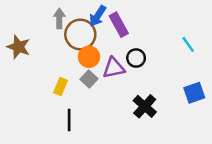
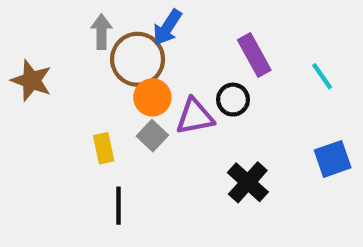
purple rectangle: (119, 25) -> (254, 55), moved
yellow rectangle: (61, 87) -> (104, 148), turned -35

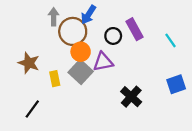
brown star: (32, 80) -> (29, 63), moved
black circle: (233, 100) -> (113, 36), moved
gray square: (152, 136) -> (81, 72), size x1.5
black line: (118, 206) -> (32, 109), moved, turned 36

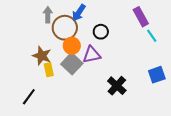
purple rectangle: (135, 29) -> (141, 17), moved
brown star: (29, 63) -> (42, 56), moved

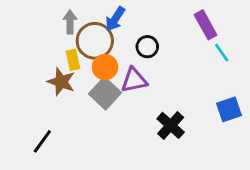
yellow rectangle: (49, 70) -> (73, 60), moved

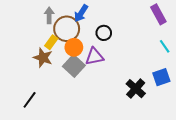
purple rectangle: (206, 25) -> (158, 14), moved
cyan line: (222, 52) -> (165, 46), moved
yellow rectangle: (73, 60) -> (51, 42), turned 48
black cross: (171, 125) -> (136, 89), moved

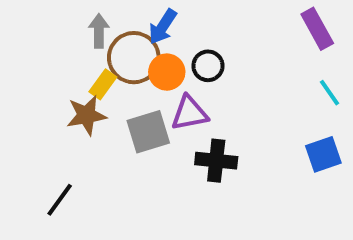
orange circle: (74, 47) -> (167, 72), moved
brown star: (43, 58) -> (86, 115), turned -30
gray square: (74, 66) -> (148, 132), turned 30
black cross: (136, 89) -> (216, 161), moved, turned -36

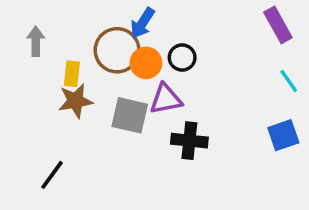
gray arrow: (99, 31) -> (36, 41), moved
yellow rectangle: (103, 84) -> (72, 74), moved, turned -30
gray square: (148, 132) -> (130, 115), turned 30

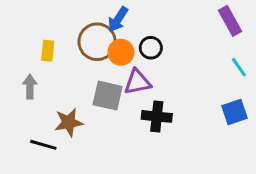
gray arrow: (36, 41) -> (30, 87), moved
yellow rectangle: (72, 74) -> (48, 51), moved
brown star: (75, 101) -> (69, 122), moved
black line: (52, 175) -> (43, 145), turned 70

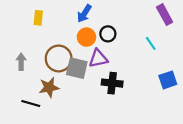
brown circle: (97, 42) -> (59, 58), moved
yellow rectangle: (48, 51) -> (38, 18), moved
cyan line: (239, 67) -> (151, 43), moved

